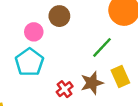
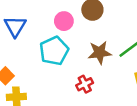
brown star: (92, 83) -> (100, 53), moved

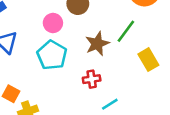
red cross: (85, 84) -> (92, 79), turned 35

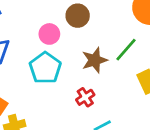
red cross: (92, 79) -> (85, 97), turned -30

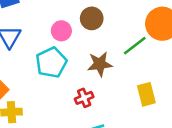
green line: (126, 50) -> (135, 46), moved

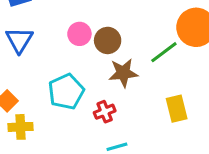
brown circle: (92, 18) -> (108, 40), moved
cyan pentagon: (51, 63) -> (66, 92), moved

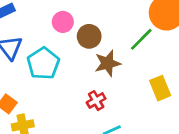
pink circle: (79, 34) -> (63, 22), moved
cyan pentagon: (66, 92) -> (43, 63), moved

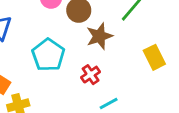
cyan pentagon: (43, 63) -> (48, 55), moved

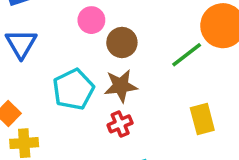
brown star: (99, 36) -> (121, 86), moved

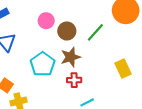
green line: (187, 55) -> (95, 32), moved
red cross: (120, 124) -> (74, 80), turned 32

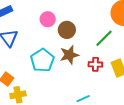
green line: (95, 32) -> (104, 38), moved
red cross: (74, 80) -> (95, 64), moved

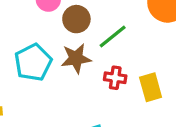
green line: (104, 38) -> (113, 37), moved

